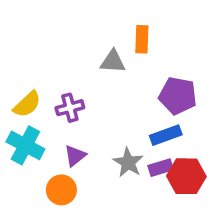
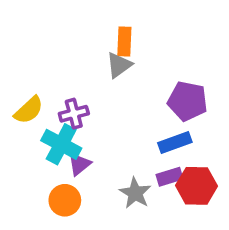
orange rectangle: (142, 39) -> (124, 41), moved
gray triangle: (113, 62) -> (119, 65), turned -40
cyan cross: (25, 145) -> (61, 144), moved
gray star: (128, 163) -> (135, 193), moved

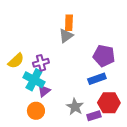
purple rectangle: (169, 177) -> (94, 116), moved

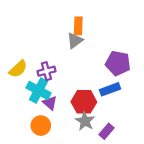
purple triangle: (44, 91) -> (50, 103), turned -40
red hexagon: (109, 103) -> (84, 102), moved
purple rectangle: (94, 116) -> (107, 131), turned -32

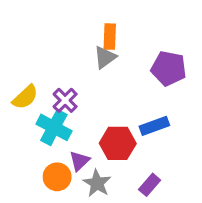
purple pentagon: (118, 63) -> (169, 68), moved
purple cross: (46, 71) -> (65, 100), turned -30
purple triangle: (50, 103) -> (79, 161), moved, turned 35
gray star: (85, 121) -> (97, 183), moved

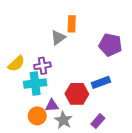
gray triangle: (105, 57) -> (58, 38), moved
purple cross: (65, 100) -> (42, 66), turned 35
cyan cross: (54, 127) -> (35, 83), turned -35
purple triangle: (79, 161) -> (52, 105), turned 40

